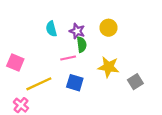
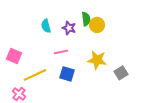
green semicircle: (82, 45) -> (86, 19), moved

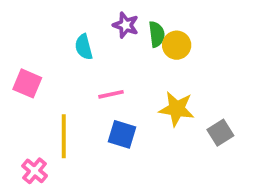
purple star: (69, 28) -> (126, 25), moved
pink square: (14, 56) -> (27, 83), moved
yellow line: (35, 75) -> (64, 136), turned -65

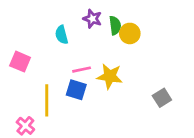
yellow star: (177, 109) -> (110, 76), moved
blue square: (122, 134) -> (76, 90), moved

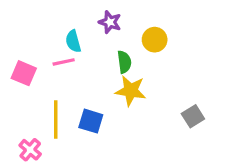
green semicircle: (115, 25) -> (124, 62), moved
pink line: (82, 70) -> (64, 62), moved
blue square: (76, 90) -> (91, 121), moved

